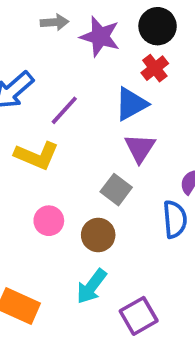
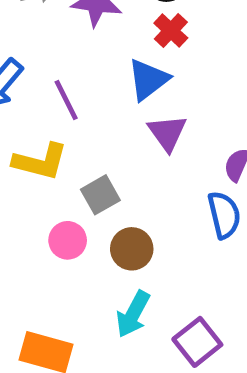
purple line: (64, 110) -> (66, 100), turned -60
gray square: (116, 190) -> (100, 195), moved, turned 32

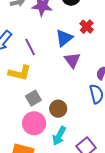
red cross: (171, 31) -> (87, 27), moved
gray square: (100, 195) -> (33, 98), moved
pink circle: (68, 240) -> (34, 123), moved, size x1.5

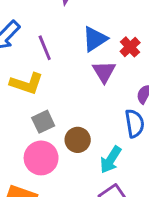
red cross: (87, 27) -> (130, 47), moved
cyan arrow: (59, 136) -> (111, 160), moved

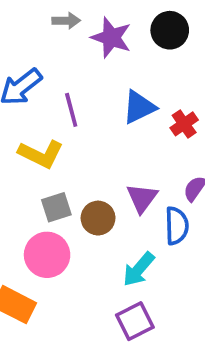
purple triangle: (104, 72) -> (142, 198), moved
brown circle: (78, 140) -> (98, 218), moved

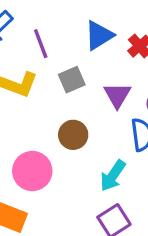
purple triangle: (142, 198) -> (117, 95), moved
gray square: (56, 207) -> (72, 80), moved

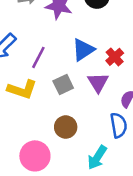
purple line: (41, 44) -> (38, 57), turned 50
purple triangle: (117, 95) -> (98, 82), moved

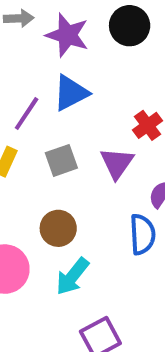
blue triangle: (83, 50) -> (71, 93), moved
cyan arrow: (97, 158) -> (72, 276), moved

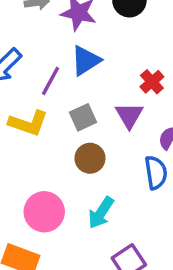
brown circle: (58, 228) -> (90, 158), moved

